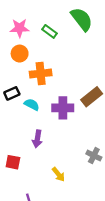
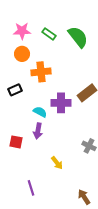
green semicircle: (82, 19) -> (78, 37), moved
cyan semicircle: (32, 105) -> (40, 112), moved
red square: (13, 162) -> (16, 142), moved

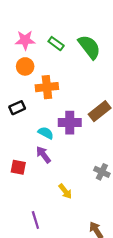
purple arrow: (38, 131) -> (43, 155), turned 133

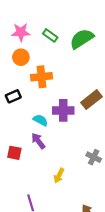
green semicircle: (89, 47) -> (82, 39), turned -85
yellow arrow: (65, 191) -> (59, 176), turned 64

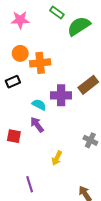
green rectangle: (50, 35) -> (57, 13), moved
orange circle: (21, 57) -> (20, 53), moved

